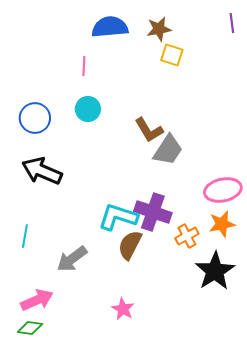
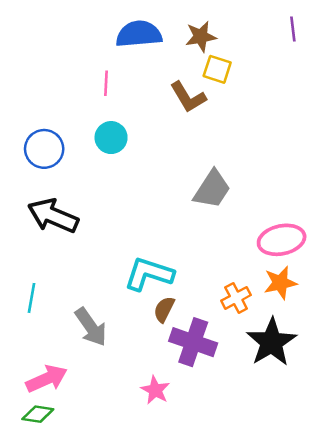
brown L-shape: (149, 130) -> (188, 97), moved
purple cross: (153, 212) -> (193, 342), moved
brown semicircle: (130, 245) -> (164, 309), size x0.7
gray arrow: (72, 259) -> (91, 327), turned -88

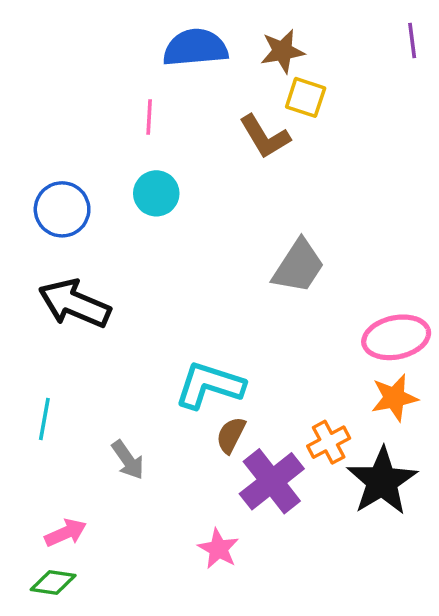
orange cross: (236, 298) -> (329, 442), moved
gray arrow: (91, 327) -> (128, 460), size x0.7
purple cross: (193, 342) -> (272, 481), turned 33
pink arrow: (47, 379) -> (66, 533), size x0.7

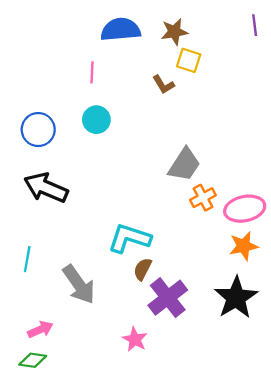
brown L-shape: (265, 137) -> (163, 84), size x0.7
orange cross: (329, 442) -> (203, 198), moved
gray arrow: (128, 460) -> (79, 284), size x1.6

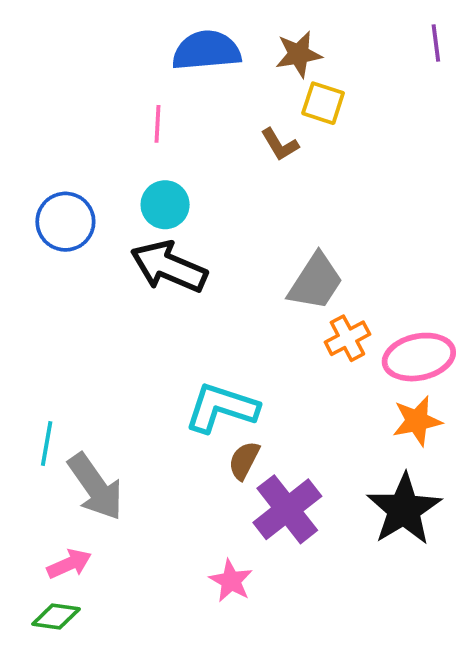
black arrow: (46, 188) -> (169, 267), moved
gray arrow: (79, 284) -> (96, 487), moved

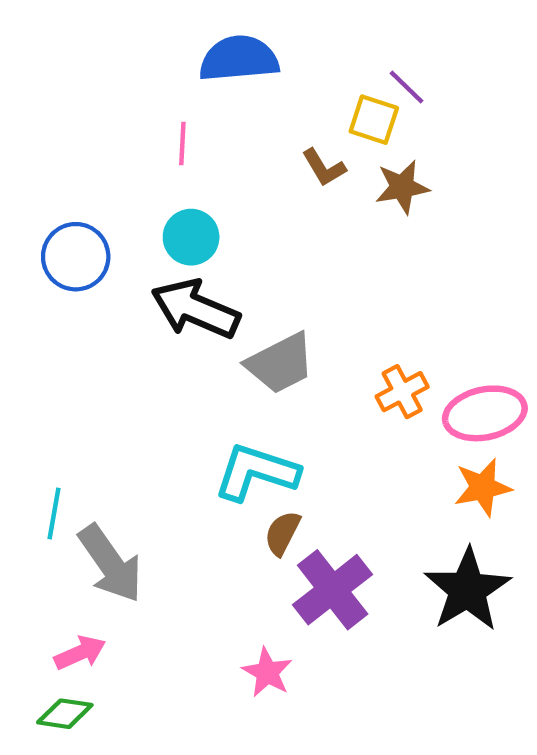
purple line: (436, 43) -> (406, 87), moved, turned -39
brown star: (299, 54) -> (402, 187), moved
gray trapezoid: (316, 282) -> (280, 363), moved, turned 30

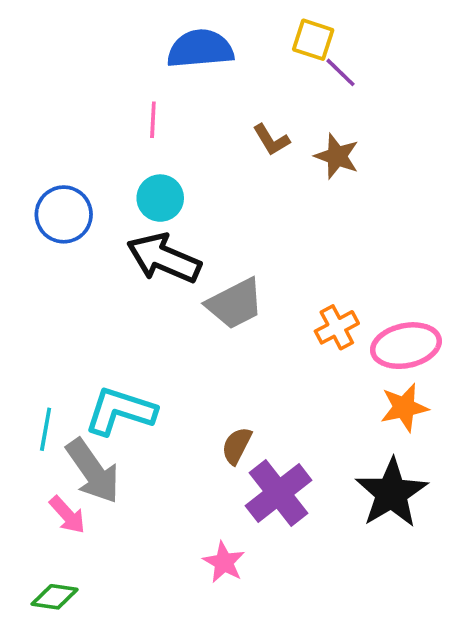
yellow square: (374, 120) -> (313, 40), moved
brown star: (402, 187) -> (337, 156), turned 30
cyan L-shape: (256, 472) -> (120, 411), moved
pink arrow: (80, 653) -> (67, 515), moved, turned 72

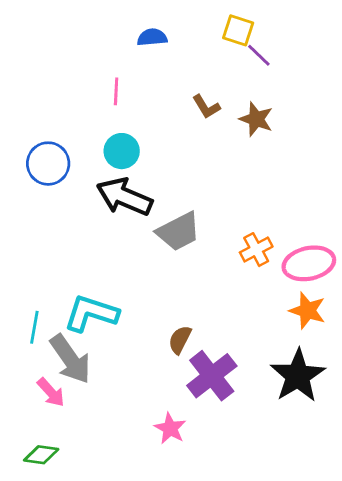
blue semicircle: (200, 49) -> (152, 37), size x0.6
orange star: (404, 407) -> (307, 311), turned 30

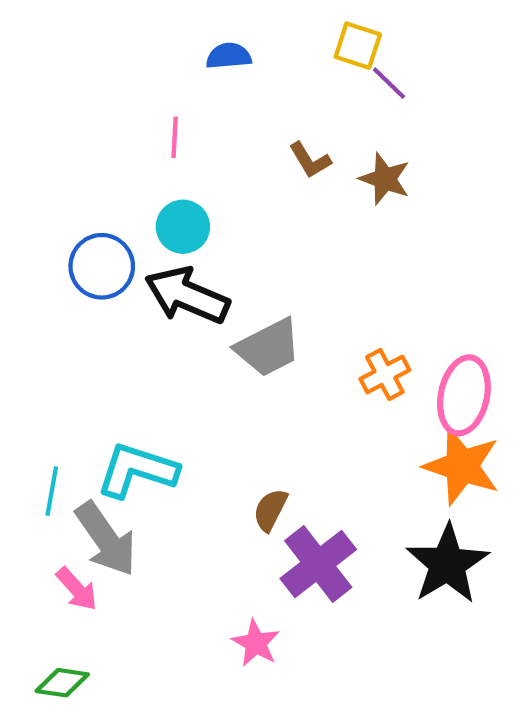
blue circle: (48, 164) -> (102, 266), moved
pink ellipse: (309, 263) -> (464, 395), turned -66
orange star: (307, 311) -> (462, 466), size x1.4

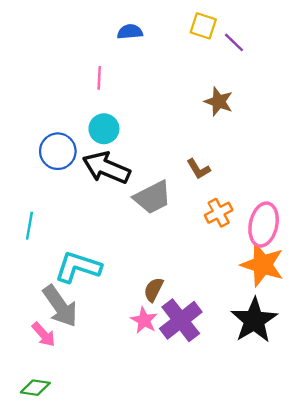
purple line: (389, 83) -> (234, 42), moved
brown L-shape: (310, 160) -> (199, 169), moved
cyan line: (52, 491) -> (29, 226), moved
pink star: (256, 643) -> (144, 320), moved

